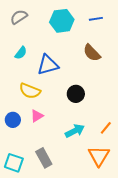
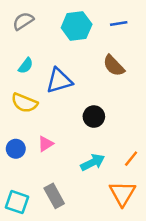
yellow semicircle: (30, 91) -> (24, 103), moved

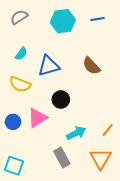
brown semicircle: (114, 66) -> (91, 66), moved
black circle: (94, 117) -> (61, 100), moved
pink triangle: (46, 144) -> (37, 118), size x1.5
gray rectangle: (54, 196) -> (62, 158), moved

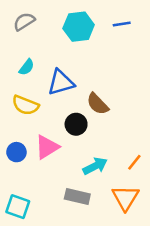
brown semicircle: (91, 66) -> (98, 104), moved
gray rectangle: (62, 158) -> (77, 196), turned -48

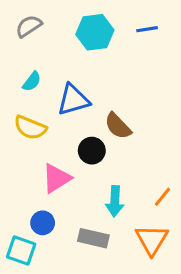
blue circle: (16, 152) -> (43, 223), moved
cyan arrow: (95, 166) -> (115, 201), turned 120

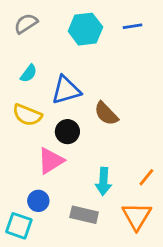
black circle: (92, 151) -> (67, 132), moved

